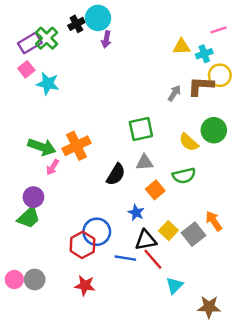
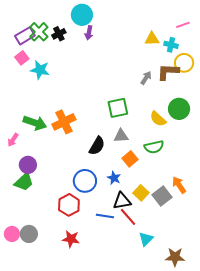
black cross: (76, 24) -> (59, 34), moved
cyan cross: (204, 54) -> (171, 45), turned 32
pink arrow: (53, 167) -> (13, 140), moved
blue circle: (97, 232) -> (85, 181), moved

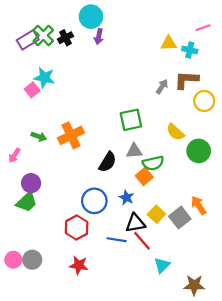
pink square: (22, 58) -> (32, 90), moved
yellow circle: (184, 63) -> (204, 101), moved
green circle: (179, 109) -> (199, 151), moved
green arrow: (35, 123) -> (39, 136), size x0.6
green semicircle: (154, 147) -> (153, 163), moved

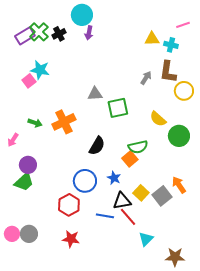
brown L-shape: (186, 80) -> (168, 72), turned -85
gray triangle: (134, 151) -> (95, 94), moved

